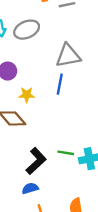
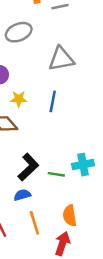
blue line: (60, 84) -> (53, 101), moved
green line: (66, 153) -> (56, 174), moved

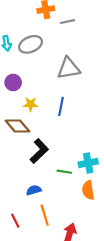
black L-shape: (28, 167) -> (39, 151), moved
orange semicircle: (70, 216) -> (88, 190), moved

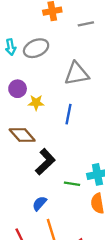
gray line: (68, 22) -> (86, 24), moved
yellow star: (31, 104) -> (36, 103), moved
blue semicircle: (34, 190) -> (40, 203), turned -32

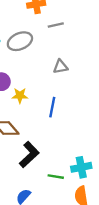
gray line: (86, 24) -> (56, 25), moved
gray triangle: (77, 74) -> (60, 67), size x0.6

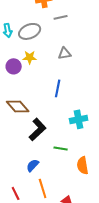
yellow star: (20, 96) -> (30, 57), moved
cyan cross: (81, 167) -> (79, 119), moved

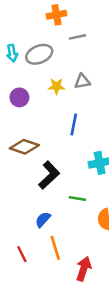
yellow star: (30, 57) -> (56, 86), moved
brown diamond: (18, 106) -> (24, 147), turned -30

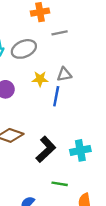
blue line: (74, 125) -> (56, 96), moved
black L-shape: (49, 175) -> (46, 149), moved

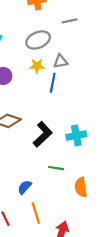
gray line: (60, 33) -> (70, 21), moved
gray ellipse: (24, 49) -> (38, 40), moved

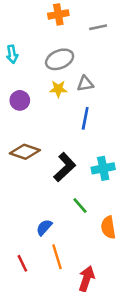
gray line: (70, 21) -> (98, 27), moved
blue line: (53, 83) -> (85, 118), moved
green line: (56, 168) -> (80, 206), turned 40

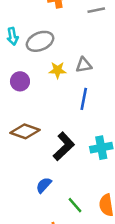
gray ellipse: (60, 59) -> (40, 41), moved
green line: (80, 206) -> (75, 205), moved
blue semicircle: (44, 227) -> (44, 185), moved

